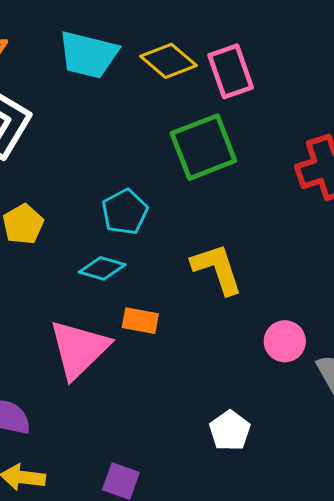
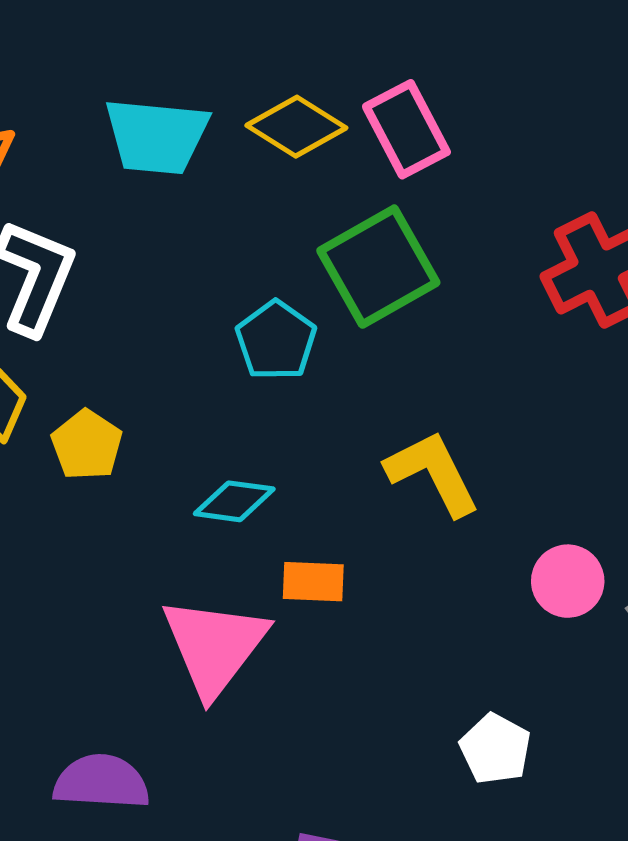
cyan pentagon: (125, 212) -> (276, 340), moved

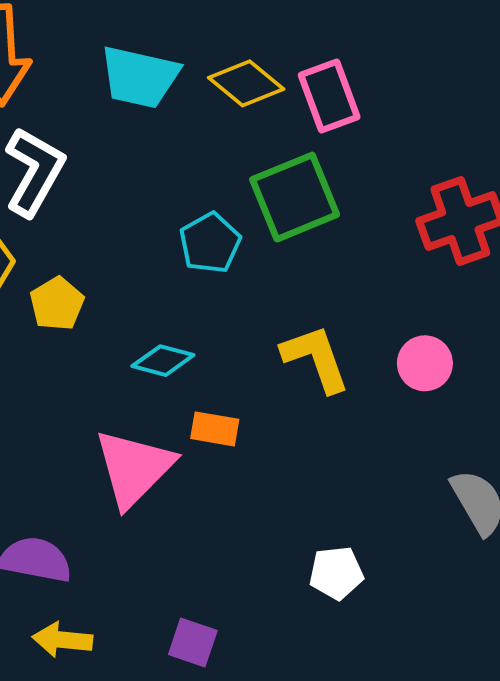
pink circle: (568, 581) -> (425, 363), moved
white pentagon: (495, 749) -> (336, 573), turned 30

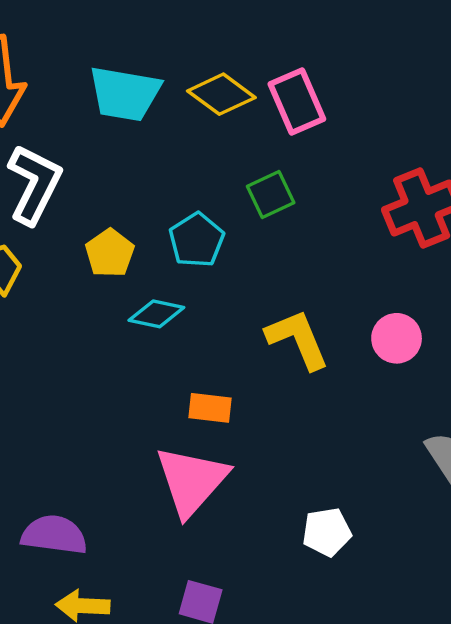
green square: (295, 197) -> (271, 195), size x0.6
yellow pentagon: (57, 304) -> (110, 253), moved
cyan diamond: (163, 361) -> (156, 314), moved
pink triangle: (134, 468) -> (192, 481), moved

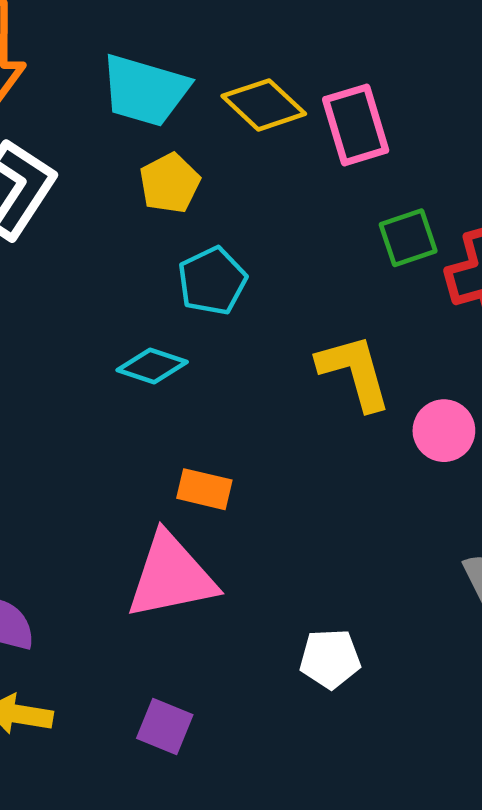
green square: (271, 195) -> (408, 238), moved
yellow pentagon: (110, 253) -> (170, 183), moved
yellow L-shape: (298, 339) -> (354, 372), moved
pink triangle: (192, 481) -> (171, 576), turned 30

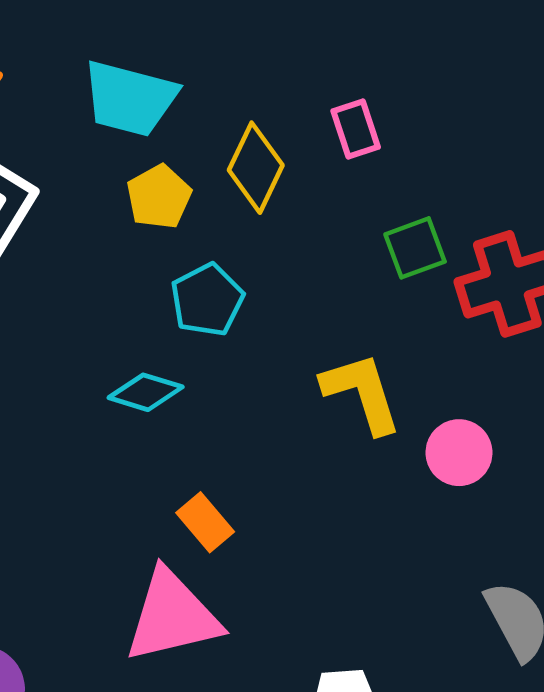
yellow diamond: (264, 105) -> (256, 168), moved, turned 74
pink rectangle: (356, 125) -> (356, 129), size x0.7
orange rectangle: (204, 489) -> (205, 522), turned 38

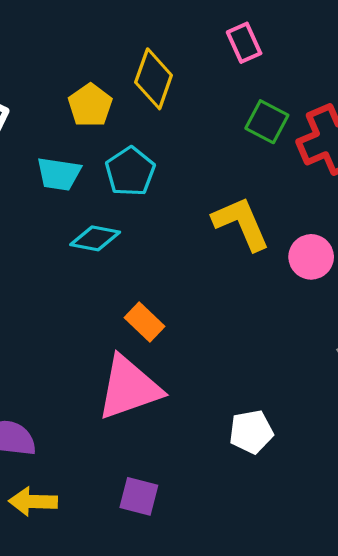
cyan trapezoid: (130, 98) -> (59, 174), moved, size x0.7
pink rectangle: (356, 129) -> (244, 43), moved
green square: (415, 248) -> (267, 122), turned -36

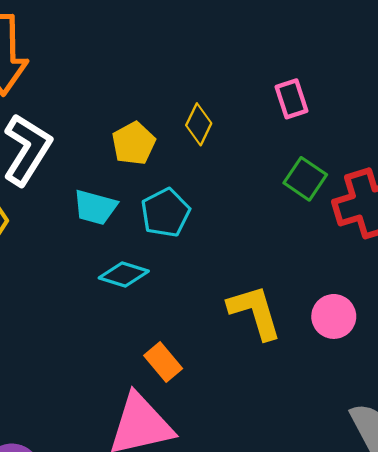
yellow diamond: (154, 79) -> (199, 124), size x0.7
yellow L-shape: (241, 223) -> (255, 312), moved

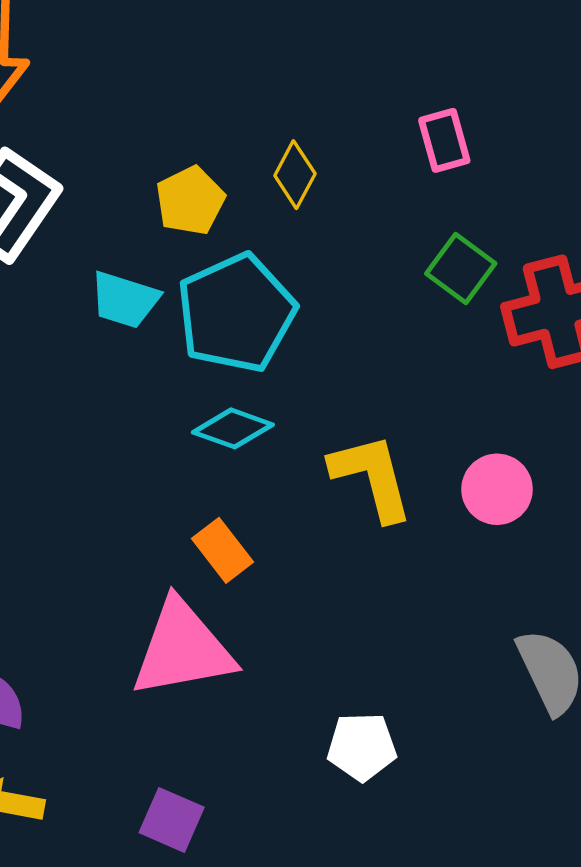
cyan pentagon: (165, 213) -> (236, 313), size x1.5
cyan diamond: (124, 275) -> (233, 428), moved

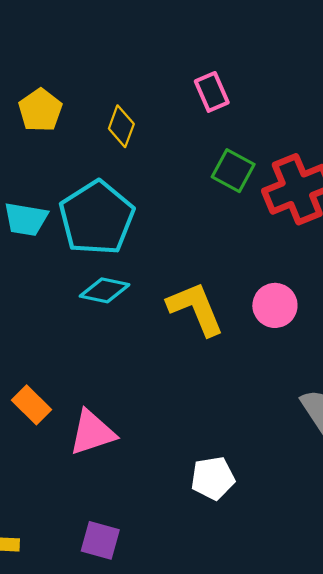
yellow pentagon: (190, 201) -> (40, 110), moved
orange rectangle: (223, 550) -> (31, 405), moved
pink triangle: (183, 649) -> (92, 432), size x0.7

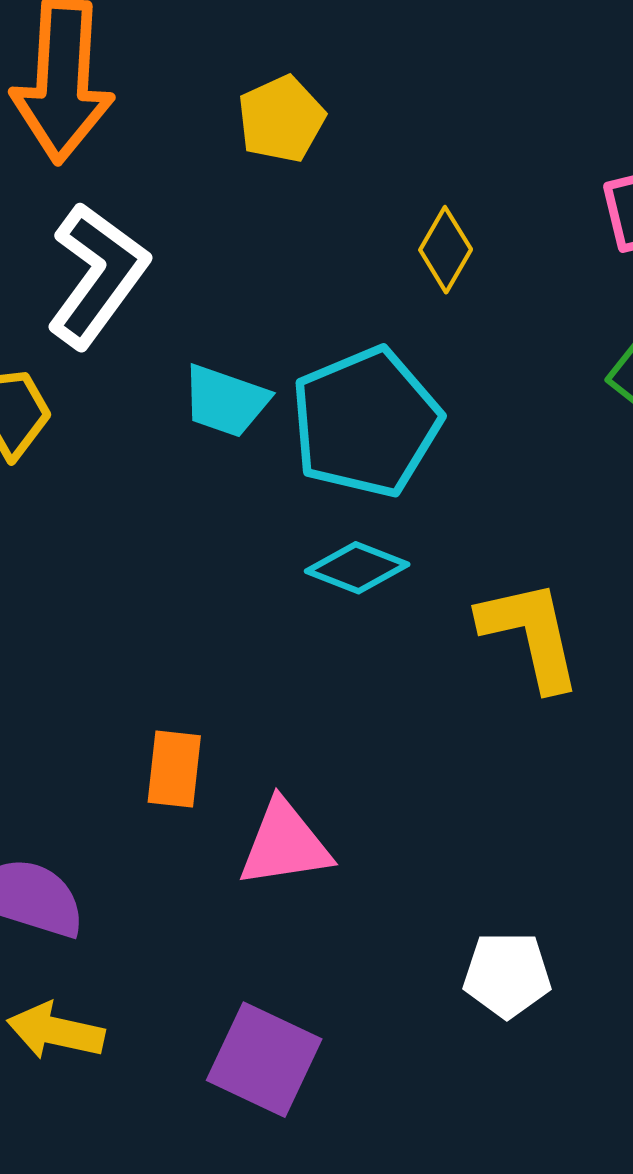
yellow pentagon: (40, 110) -> (281, 119), moved
orange rectangle: (31, 405) -> (174, 769), turned 42
purple square: (100, 540) -> (264, 1060), size x1.4

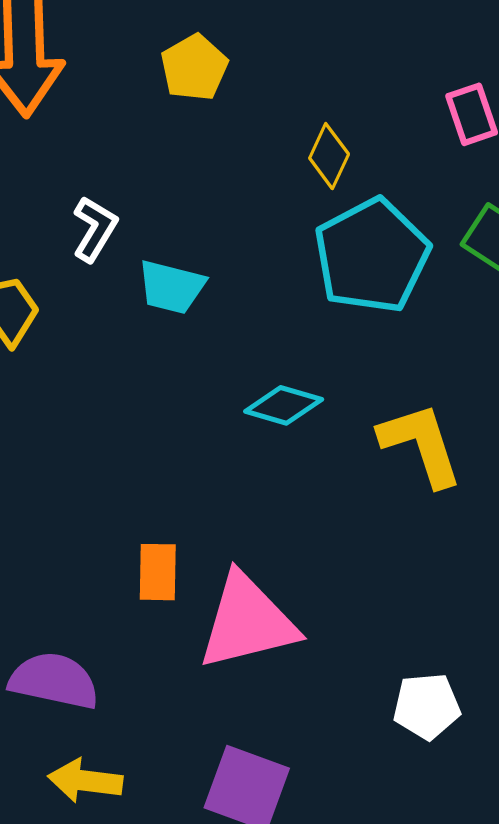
white L-shape: (97, 275) -> (95, 229), moved, size x0.6
cyan pentagon: (366, 422) -> (372, 256), moved
pink triangle: (285, 844) -> (247, 622), size x1.4

